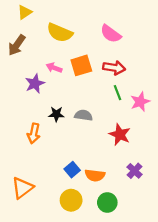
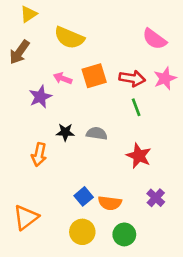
pink semicircle: (111, 34) -> (154, 39), moved
pink star: (140, 102) -> (165, 78), moved

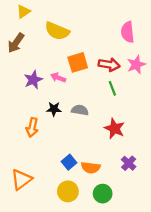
pink semicircle: (154, 39) -> (128, 32), turned 48
pink arrow: (63, 78) -> (58, 78), moved

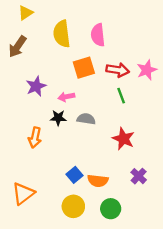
yellow semicircle: (57, 31) -> (62, 34), turned 60
pink semicircle: (128, 32) -> (98, 35), moved
pink arrow: (58, 78) -> (66, 97), moved, turned -32

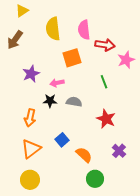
red arrow: (118, 70) -> (105, 45), moved
blue square: (75, 175) -> (62, 140), moved
orange semicircle: (98, 181) -> (84, 155), turned -144
orange triangle: (23, 194) -> (31, 149), moved
yellow circle: (73, 206) -> (30, 180), moved

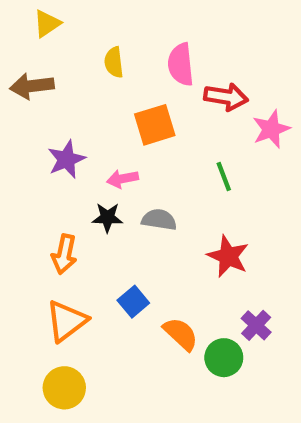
yellow semicircle: (53, 29) -> (114, 62), size x0.6
brown arrow: (15, 40) -> (32, 86), turned 48
green circle: (95, 179) -> (224, 358), moved

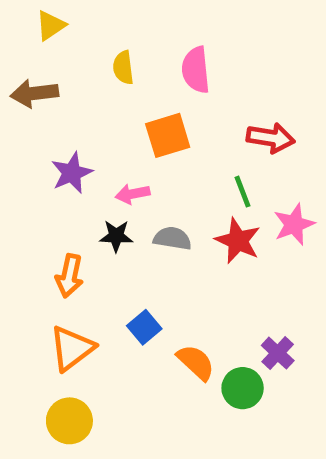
red arrow: (226, 97) -> (271, 138), moved
pink star: (271, 129) -> (294, 224), moved
red star: (228, 256) -> (238, 241), moved

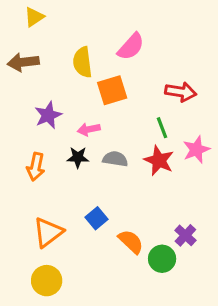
yellow semicircle: (123, 68) -> (82, 62), moved, size x1.4
pink semicircle: (196, 70) -> (131, 47), turned -132
orange arrow: (69, 276) -> (36, 167), moved

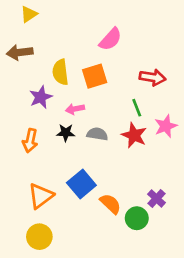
yellow semicircle: (82, 62) -> (60, 72), moved
blue square: (97, 218) -> (81, 184), size x1.5

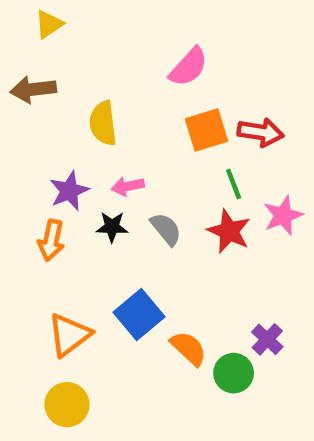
orange square: (95, 76) -> (207, 130), moved
purple star: (41, 97) -> (69, 191), moved
gray semicircle: (97, 134) -> (166, 229), turned 42

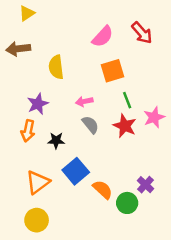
red arrow: (261, 132) -> (142, 33), moved, turned 40
pink arrow: (128, 186) -> (84, 101), moved
black star: (112, 227) -> (56, 141), moved

